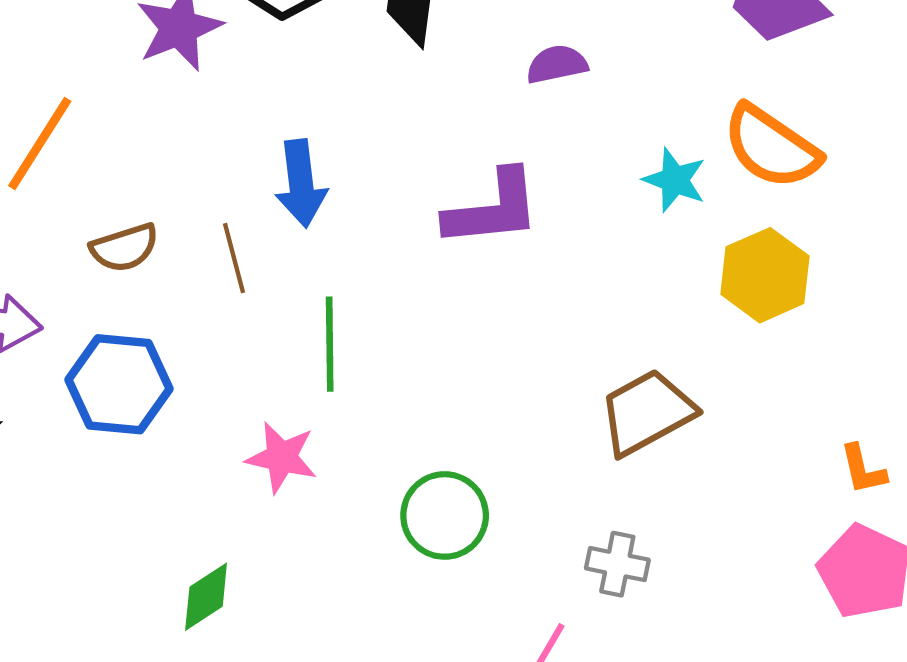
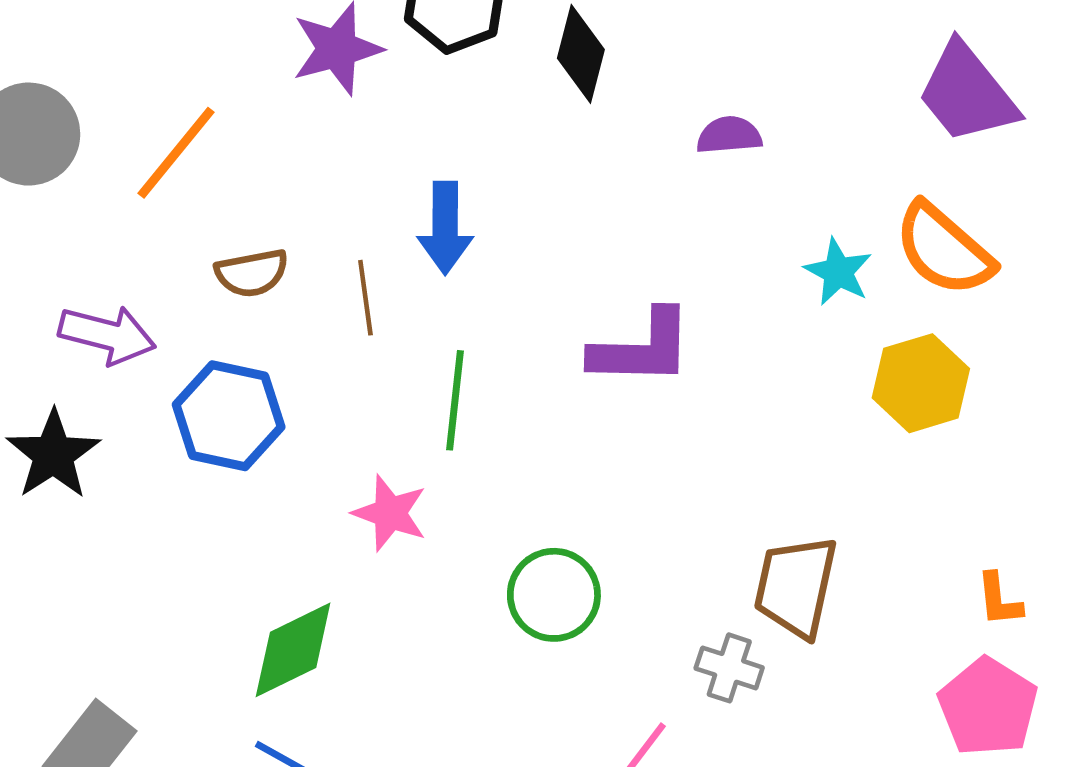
purple L-shape: (493, 209) -> (642, 348), moved
brown trapezoid: (647, 412) -> (796, 587), moved, turned -56
green diamond: (206, 597) -> (293, 650), size x1.4

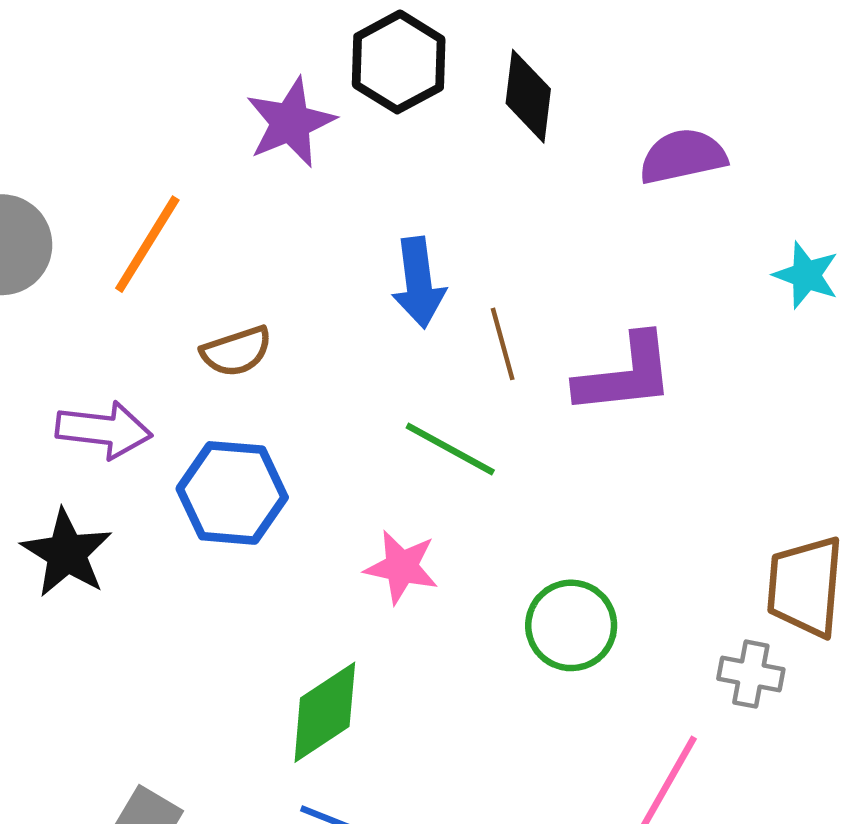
purple semicircle: (729, 135) -> (683, 156), size x1.4
brown line: (365, 298) -> (503, 344), moved
green line: (455, 400) -> (450, 449), turned -60

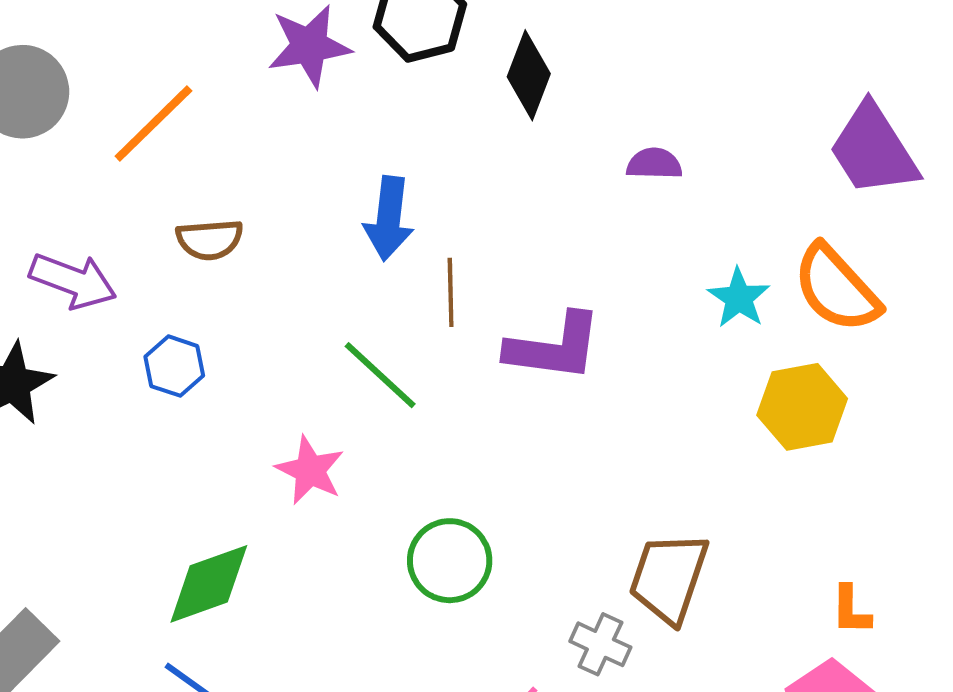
purple semicircle: (683, 156) -> (654, 164), size x0.7
blue hexagon: (232, 493) -> (174, 366), size x0.6

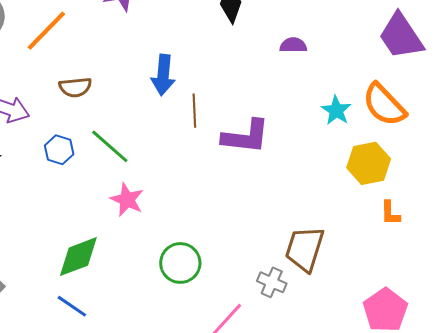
green line: (380, 375) -> (110, 146), moved
green circle: (450, 561) -> (180, 263), moved
orange L-shape: (851, 610) -> (390, 213), moved

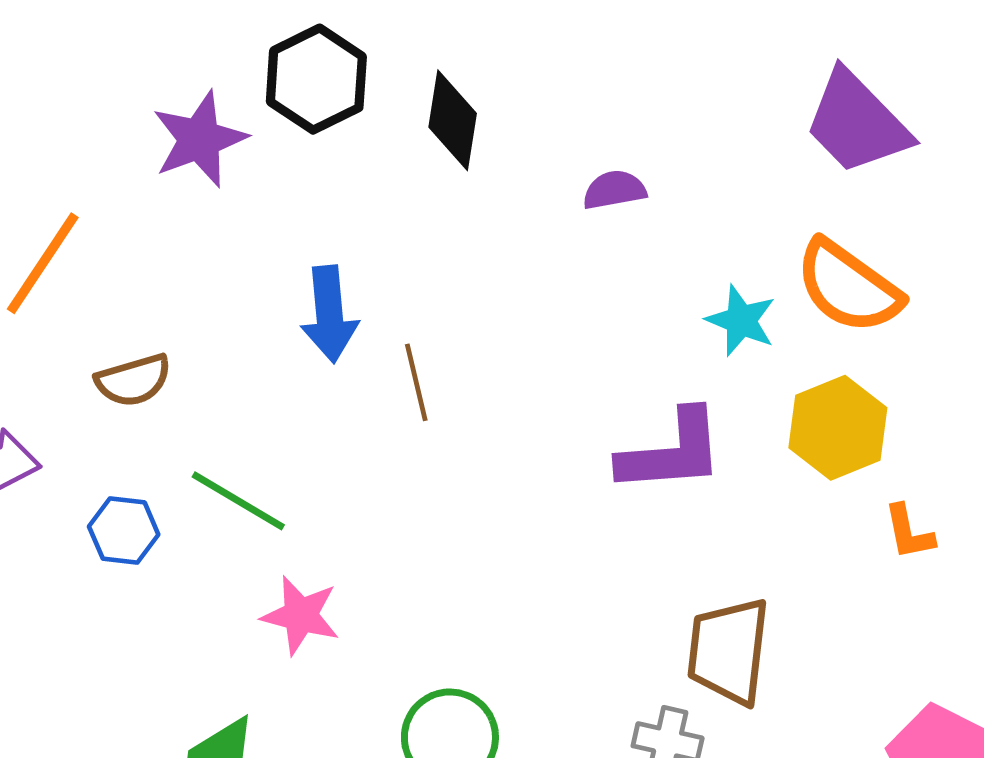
purple L-shape: (246, 137) -> (671, 452), moved

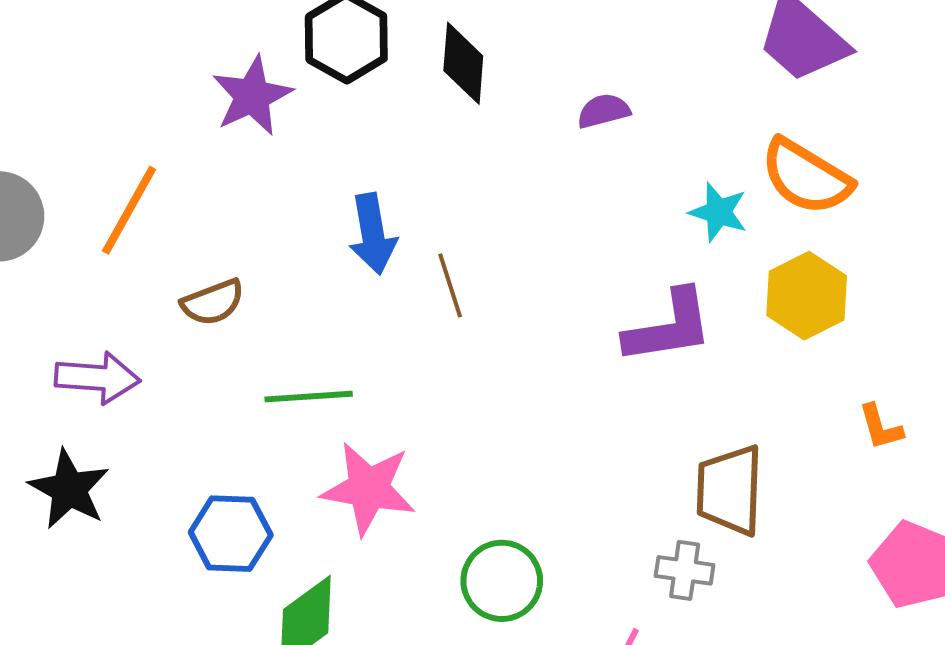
green line: (238, 501) -> (309, 397), turned -30
blue hexagon: (124, 531) -> (231, 534), moved, size x1.4
orange L-shape: (909, 532) -> (881, 427), moved
pink star: (301, 615) -> (368, 488), size x1.4

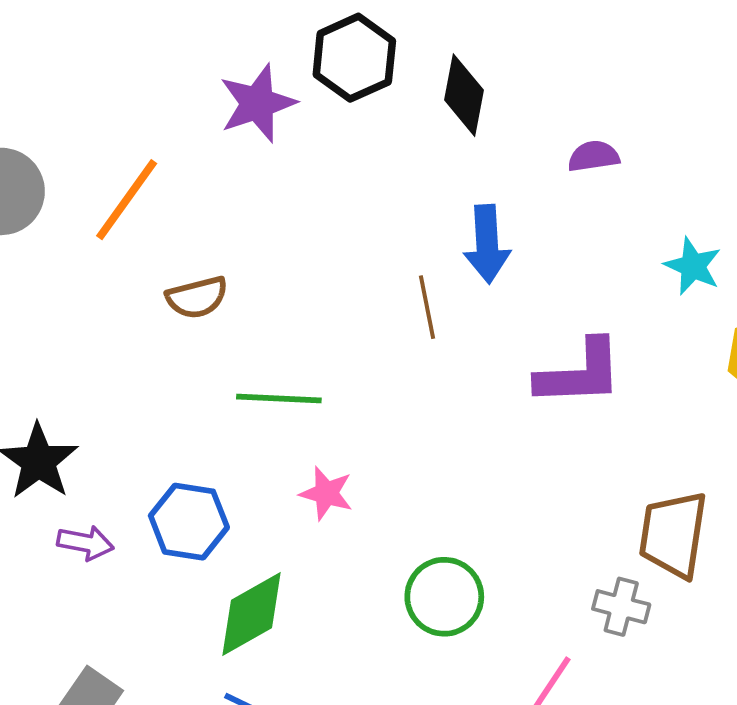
blue arrow: (373, 234) -> (487, 244), moved
purple L-shape: (669, 327) -> (580, 373), moved
purple arrow: (97, 378) -> (85, 543), moved, size x0.7
pink star: (368, 488) -> (326, 493), size x0.6

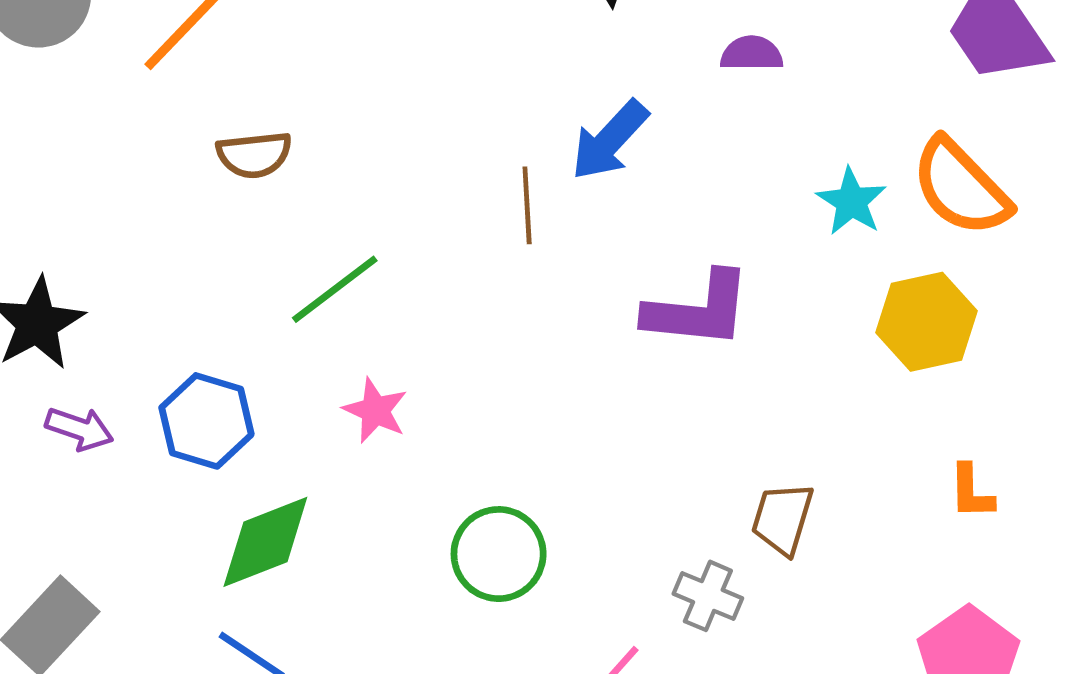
blue arrow: (487, 244) -> (610, 140), turned 38
green line: (279, 398) -> (335, 289), turned -48
brown trapezoid: (673, 534) -> (782, 519), size x0.7

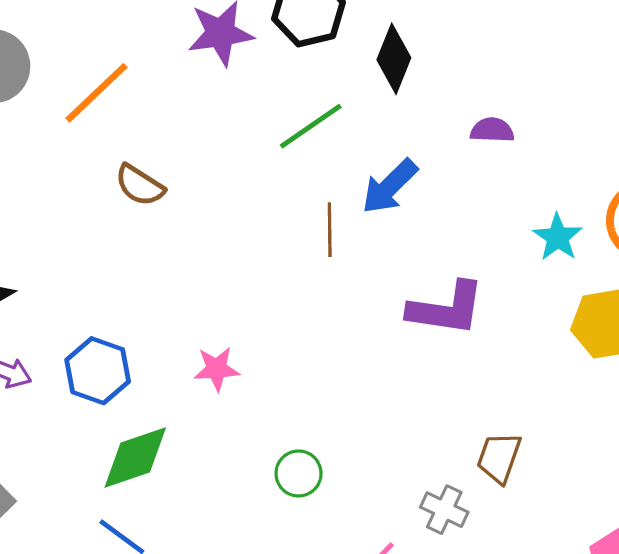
brown semicircle: (254, 155) -> (140, 185), turned 36
green line: (335, 289) -> (311, 126), moved
pink star: (375, 411) -> (217, 369), turned -30
green circle: (499, 554) -> (299, 473), size x0.7

